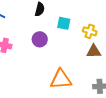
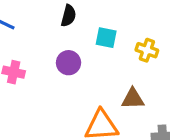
brown triangle: (94, 51) -> (133, 99), moved

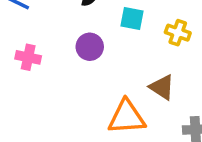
brown triangle: (133, 99) -> (162, 87), turned 35

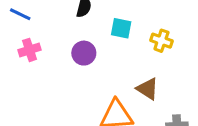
pink cross: (28, 57) -> (29, 50), moved, turned -30

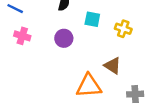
pink cross: (29, 50) -> (22, 36), turned 35

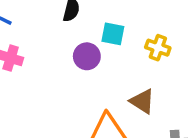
purple circle: (64, 38) -> (87, 56), moved

